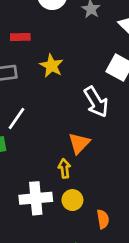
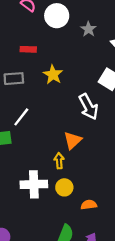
orange semicircle: (103, 219) -> (89, 205), turned -91

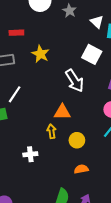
orange triangle: (73, 140) -> (62, 112), turned 48
white cross: (34, 184) -> (30, 154), size x0.6
yellow circle: (64, 187) -> (77, 140), moved

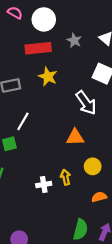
gray star: (69, 11) -> (74, 40), moved
red rectangle: (16, 33) -> (38, 48), moved, size x1.6
yellow arrow: (52, 131) -> (65, 177), moved

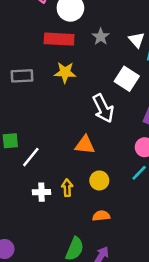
yellow star: (48, 77) -> (65, 72), turned -30
white line: (23, 121) -> (31, 157), moved

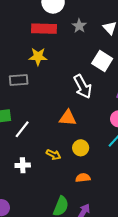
yellow star: (65, 72) -> (38, 57), moved
gray rectangle: (22, 76) -> (19, 80), moved
yellow arrow: (67, 188) -> (53, 155), turned 120
white cross: (42, 192) -> (23, 165), moved

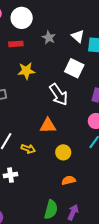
red rectangle: (44, 29) -> (16, 44), size x0.6
yellow star: (38, 57) -> (26, 71), moved
yellow arrow: (53, 155) -> (28, 149), moved

